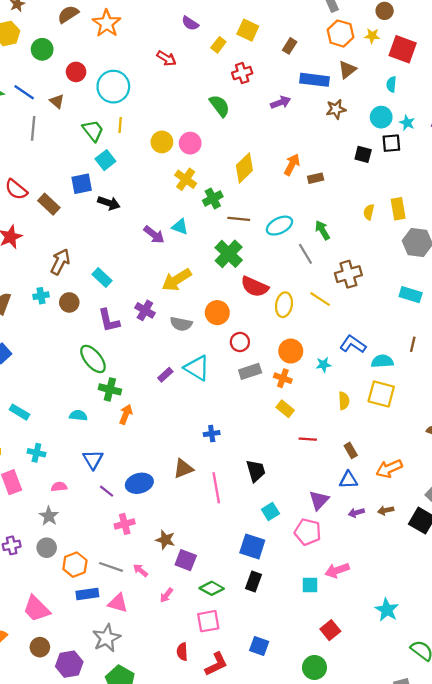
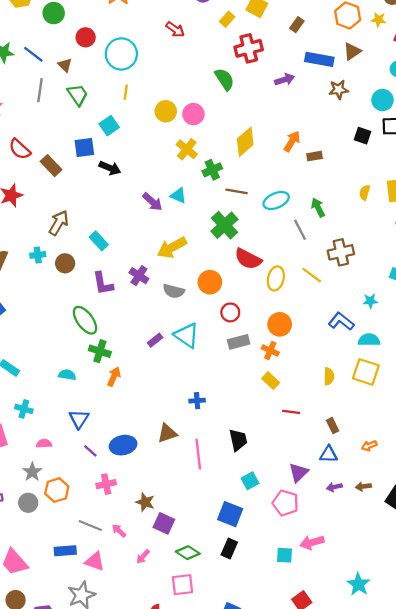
red cross: (242, 73) -> (249, 48), size x1.4
green trapezoid: (93, 131) -> (78, 95), moved
cyan star: (324, 365) -> (370, 301), moved
orange arrow: (389, 469) -> (369, 446), size x0.6
orange hexagon: (75, 565) -> (57, 490), moved

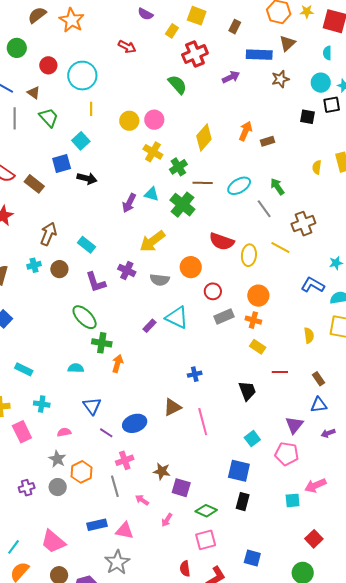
purple arrow: (152, 202) -> (129, 203), turned 84
green cross: (224, 225) -> (182, 205), moved
black trapezoid: (238, 440) -> (247, 391), moved
gray line: (90, 526) -> (115, 486), moved, turned 60

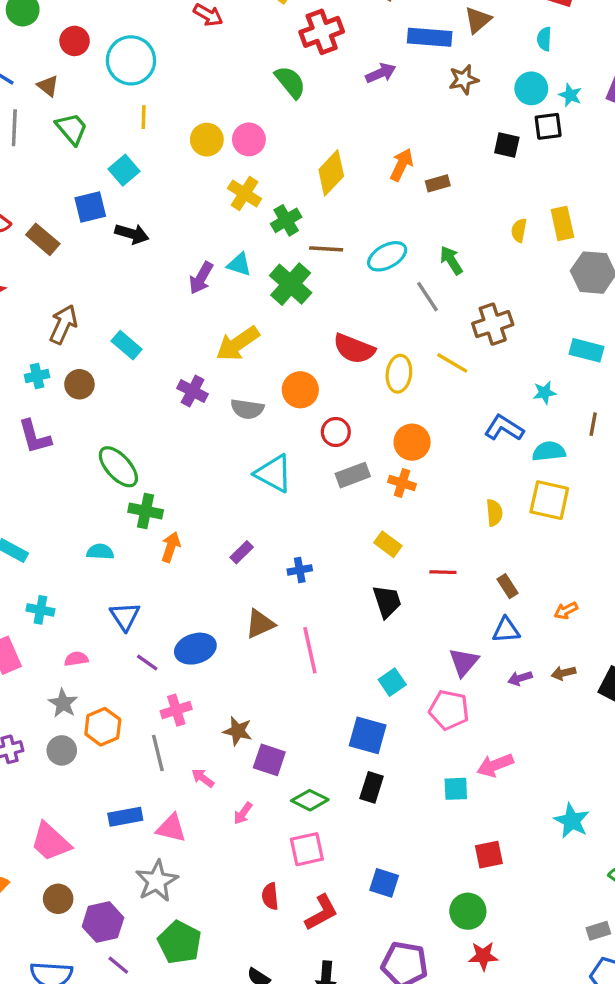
purple L-shape: (96, 282) -> (35, 437), moved
purple rectangle: (149, 326) -> (242, 552), moved
yellow rectangle: (258, 347) -> (388, 544), moved
red square: (314, 539) -> (489, 855), turned 30

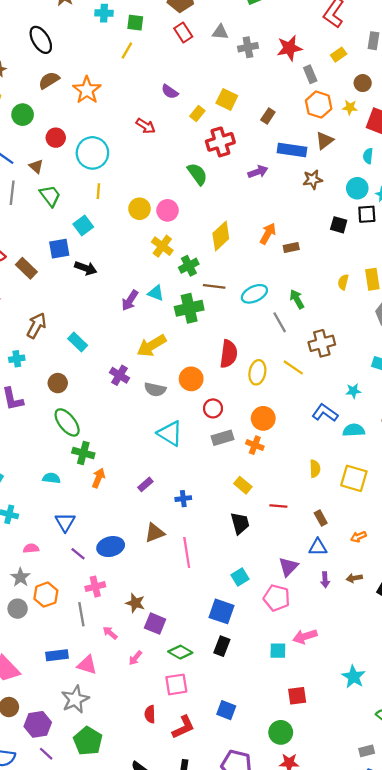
green cross: (291, 284) -> (189, 308), turned 32
red semicircle: (354, 349) -> (229, 354), turned -108
brown circle: (79, 384) -> (58, 383), moved
yellow square: (549, 500) -> (354, 478), moved
purple arrow: (520, 678) -> (325, 580), turned -80

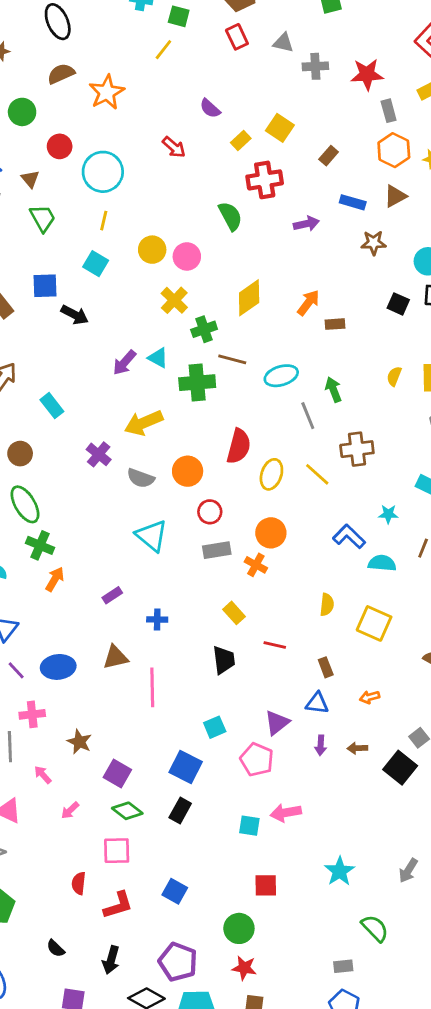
blue rectangle: (292, 150) -> (353, 202), size x0.7
cyan square: (83, 226) -> (96, 264), moved, turned -30
purple square: (155, 624) -> (117, 773), moved

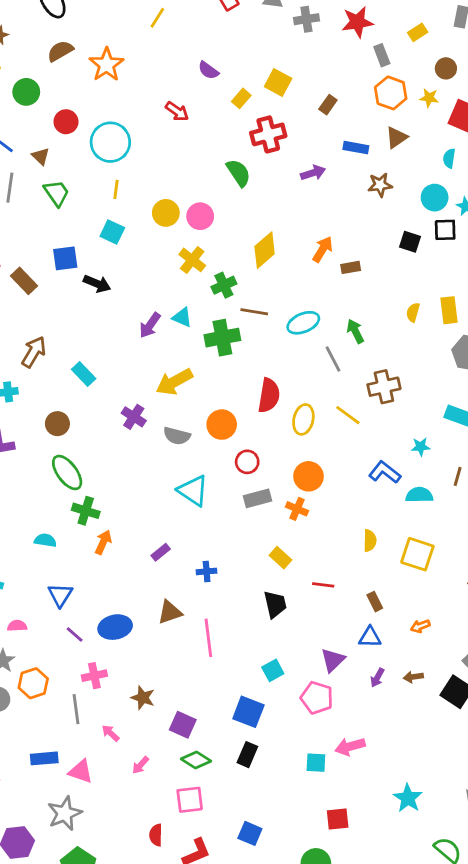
purple arrow: (321, 745) -> (377, 678), turned 30

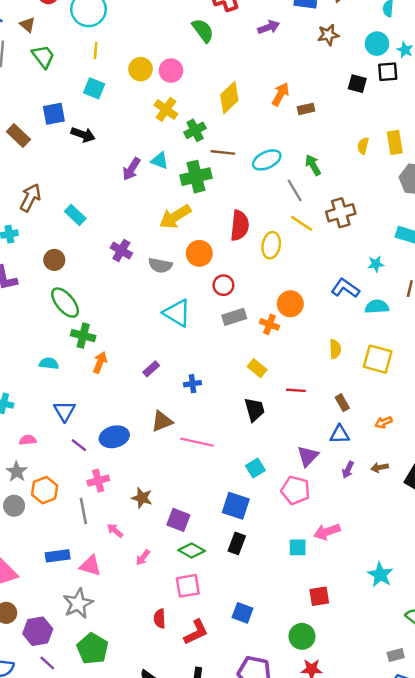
yellow arrow: (174, 382) -> (175, 217), moved
yellow line: (348, 415) -> (302, 223), moved
orange circle: (309, 476) -> (290, 304), moved
pink line: (208, 638) -> (197, 442), turned -68

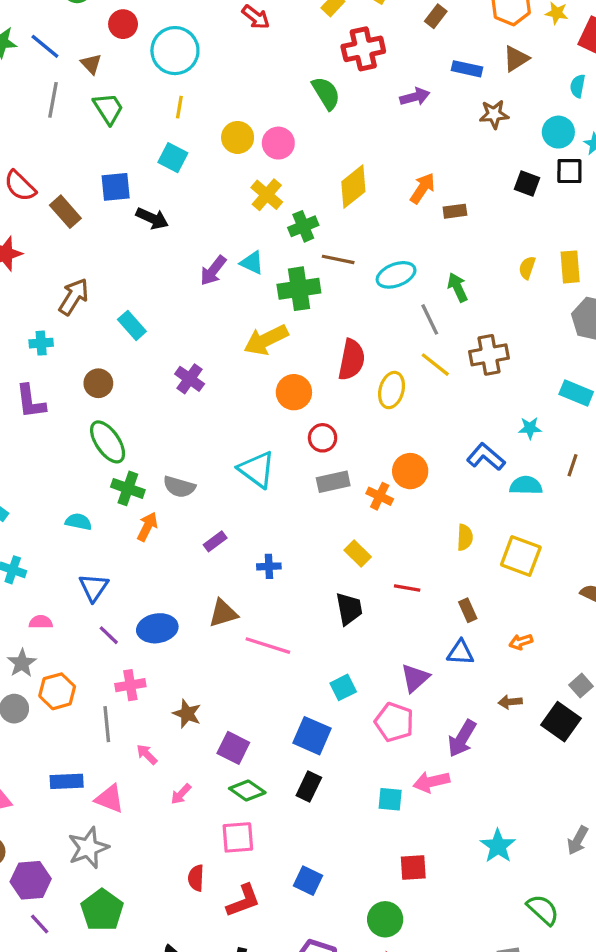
gray semicircle: (160, 265) -> (179, 487), moved
purple arrow: (348, 470) -> (462, 739), moved, size x1.6

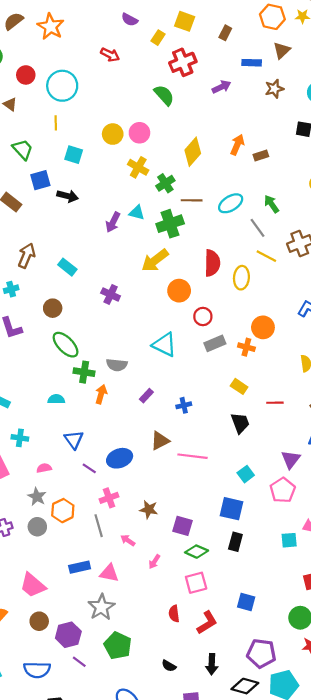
yellow line: (179, 107) -> (56, 123), moved
green trapezoid: (108, 109) -> (23, 149), moved
pink pentagon: (394, 722) -> (283, 490), turned 30

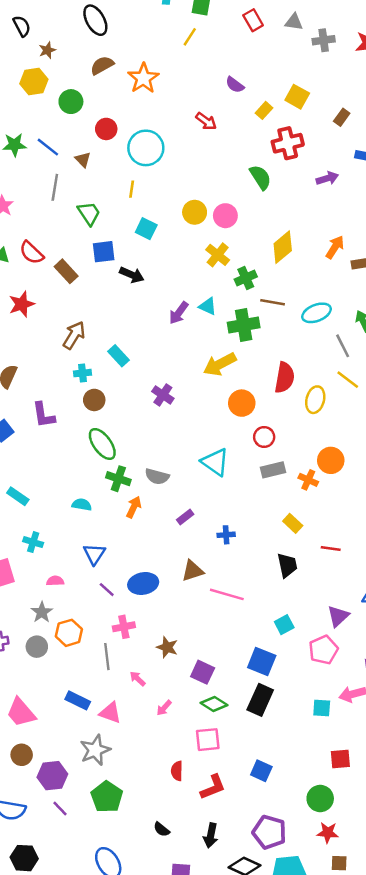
cyan cross: (11, 289) -> (83, 373), moved
black rectangle: (235, 542) -> (260, 700), size x1.4
blue rectangle: (80, 567) -> (78, 700), turned 30

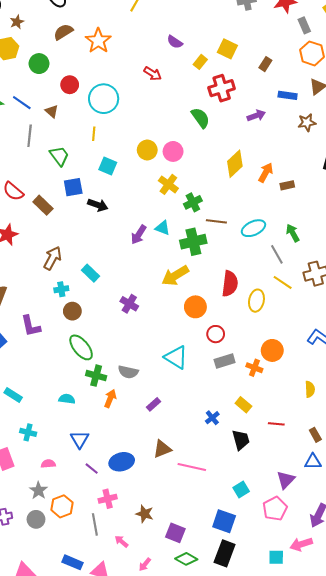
yellow diamond: (283, 247) -> (235, 164), moved
blue cross: (226, 535) -> (212, 418), moved, turned -32

